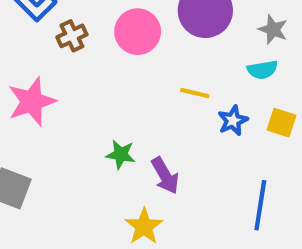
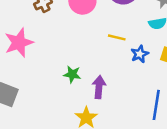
purple arrow: (165, 176) -> (99, 87), turned -145

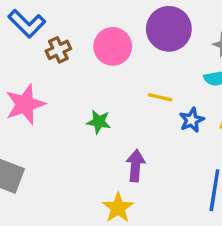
green star: (72, 74) -> (99, 122), moved

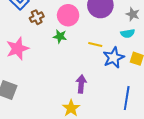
blue star: (192, 120) -> (114, 58), size x1.5
green star: (99, 122) -> (60, 36), moved

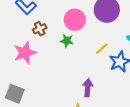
brown cross: (37, 17) -> (40, 29), moved
yellow line: (95, 45) -> (102, 49), turned -56

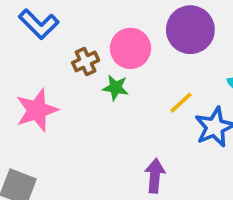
brown cross: (40, 29) -> (86, 61), moved

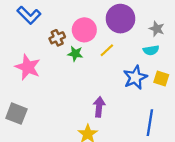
yellow line: (181, 103) -> (107, 50), moved
pink star: (37, 110) -> (28, 67), turned -30

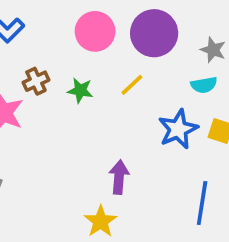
pink circle: (84, 30) -> (95, 31), moved
brown cross: (57, 38) -> (36, 81), moved

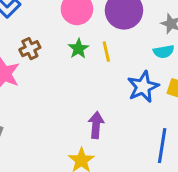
yellow line: (132, 85) -> (106, 52), turned -60
green star: (80, 90) -> (78, 49), moved, turned 30

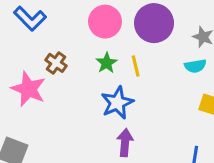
brown cross: (30, 49) -> (56, 63), turned -30
blue star: (143, 87) -> (117, 103), moved

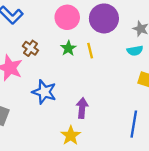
blue star: (117, 103) -> (44, 92), moved, turned -30

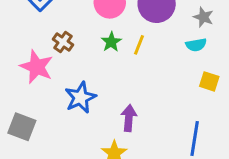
yellow line: (90, 51) -> (139, 45), turned 35
blue star: (44, 92) -> (80, 98), turned 30

